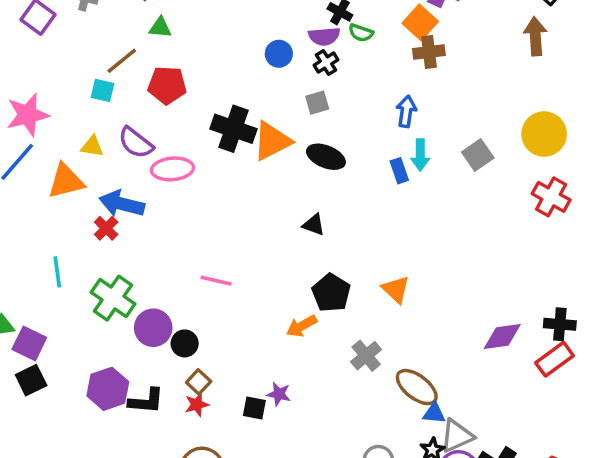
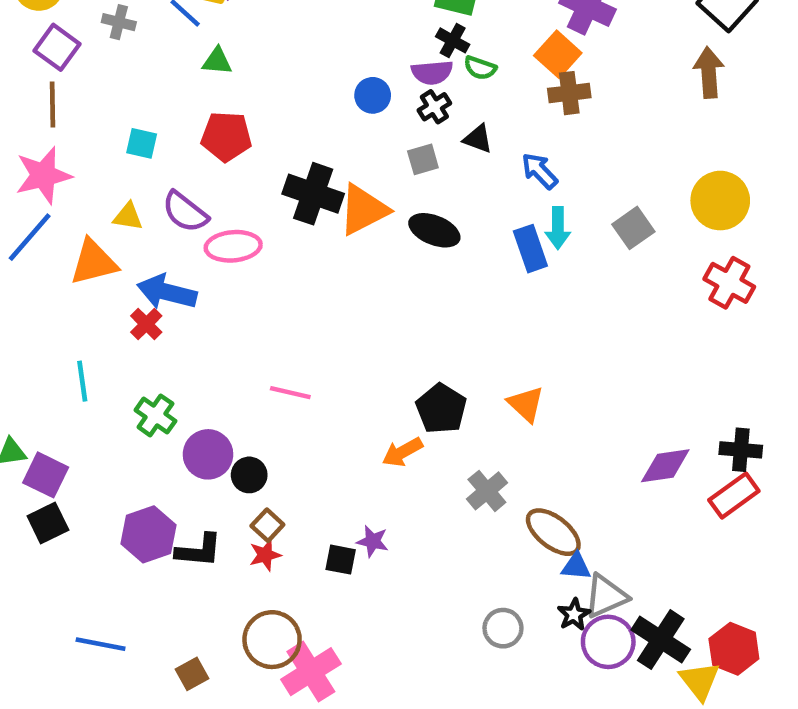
brown line: (122, 61) -> (52, 104), moved, turned -52
blue arrow: (406, 111) -> (540, 171), turned -52
blue rectangle: (399, 171) -> (530, 249), size x1.4
black triangle: (314, 225) -> (478, 139), moved
green cross: (113, 298) -> (155, 415), size x0.7

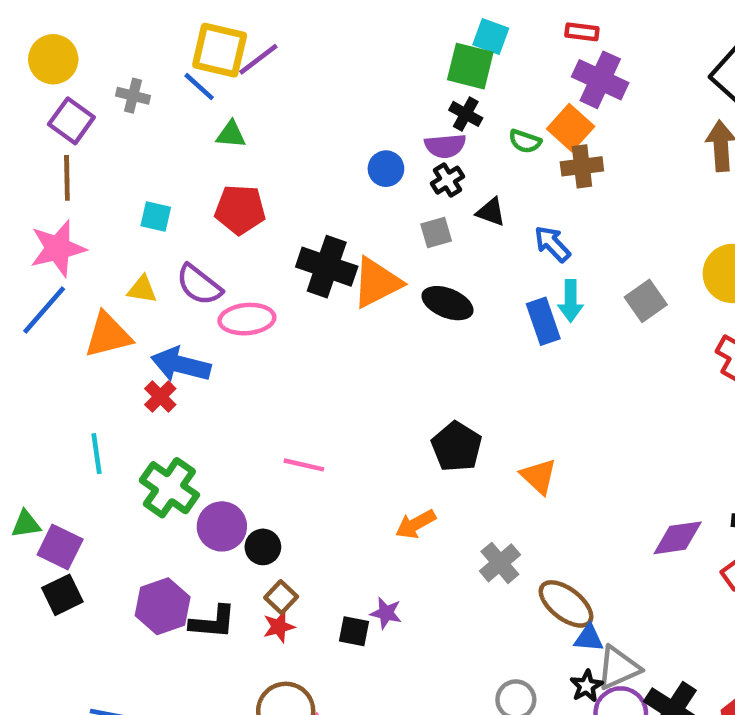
green semicircle: (480, 68) -> (525, 141), moved
black pentagon: (441, 409) -> (457, 447), moved
green cross: (155, 415) -> (169, 488), size x1.4

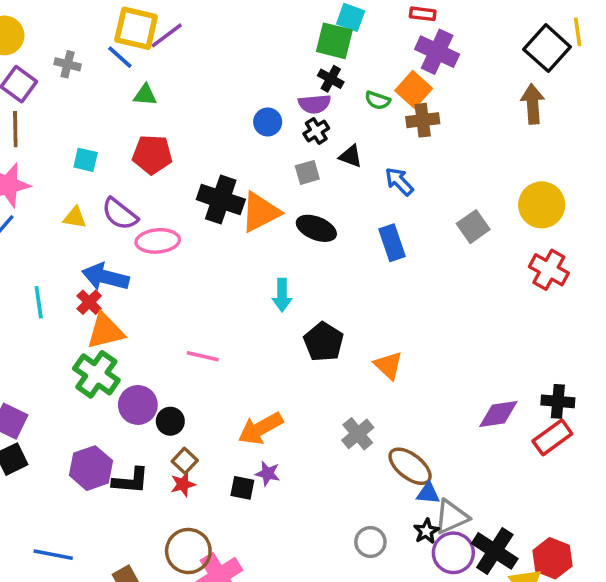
cyan arrow: (571, 301) -> (282, 295), moved
orange triangle: (108, 335) -> (105, 331), moved
cyan line: (97, 454) -> (39, 302), moved
orange arrow: (416, 524) -> (260, 428), moved, size x1.4

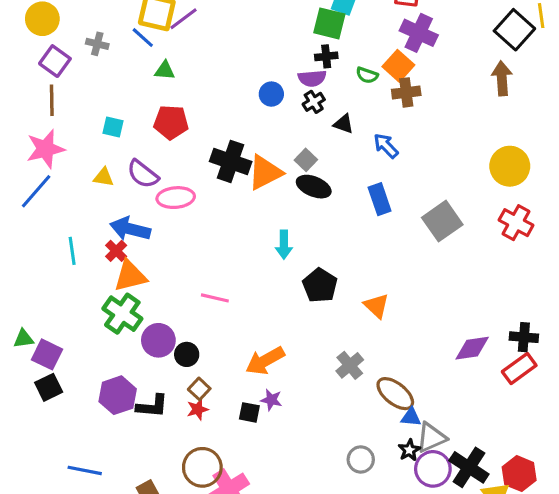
black cross: (331, 79) -> (326, 56), turned -35
gray square: (307, 172) -> (306, 160), moved, turned -30
gray square: (473, 227) -> (442, 221), moved, size x1.4

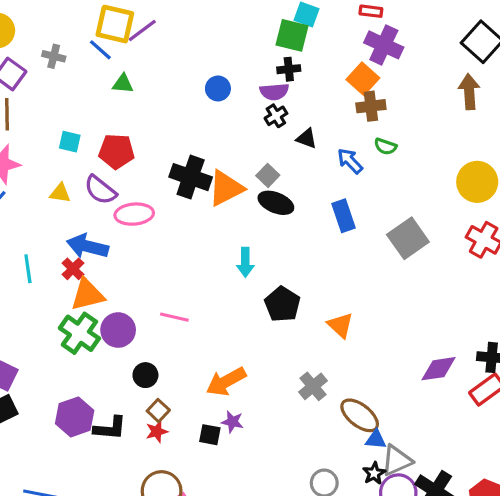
green semicircle: (367, 75) -> (385, 146), moved
blue circle: (271, 94) -> (218, 88), moved
red pentagon: (171, 122) -> (116, 151), moved
purple circle: (158, 340) -> (118, 330), moved

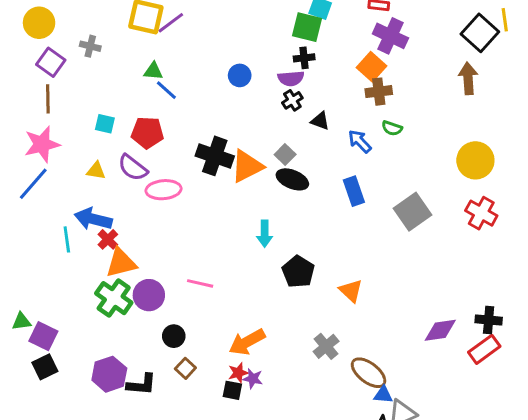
blue line: (100, 50) -> (166, 90), moved
blue arrow: (87, 246) -> (93, 219), moved
red star: (157, 431) -> (238, 373), moved

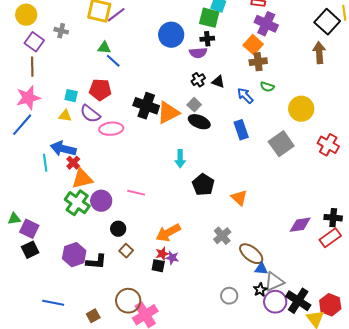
blue circle: (240, 75) -> (171, 35), moved, size x1.6
black cross: (292, 100) -> (198, 80), moved
cyan square: (105, 124) -> (71, 96), moved
yellow circle: (475, 160) -> (301, 109), moved

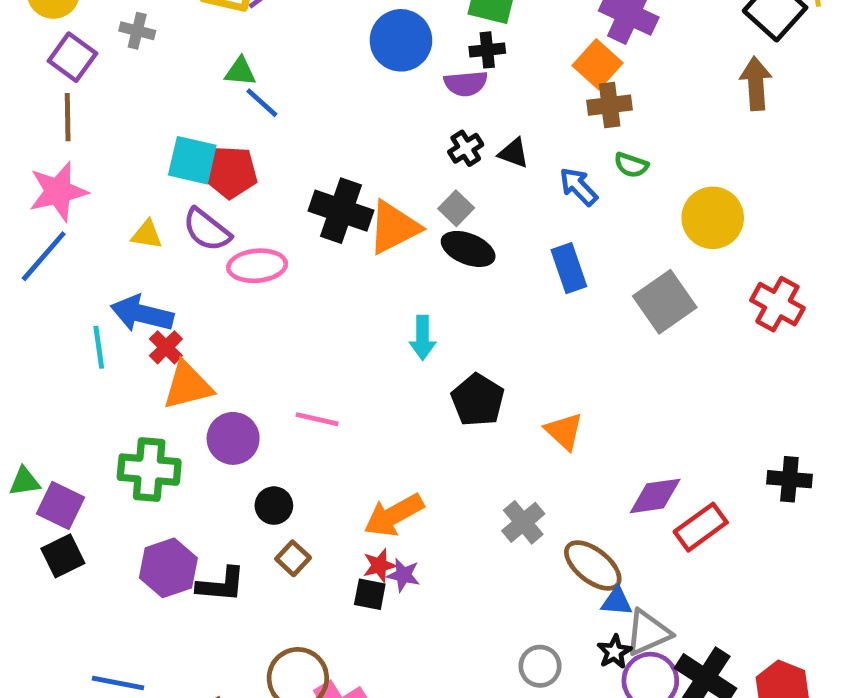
cyan square: (71, 96) -> (192, 160), moved, size x1.5
green cross: (77, 203) -> (149, 470), moved, turned -30
purple diamond: (300, 225) -> (655, 496), moved
red rectangle: (330, 238) -> (701, 527), moved

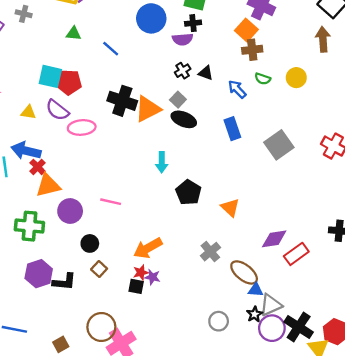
blue line: (262, 103) -> (111, 49), moved
yellow circle: (713, 218) -> (296, 78), moved, size x0.7

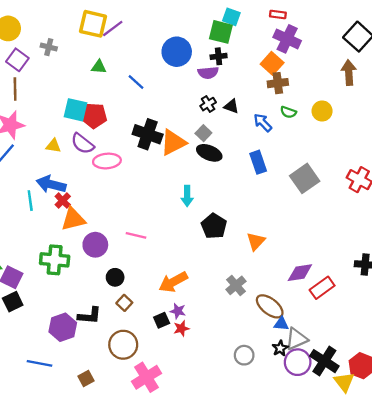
orange triangle: (230, 208) -> (256, 241), turned 30
red star: (141, 272) -> (181, 328), moved
purple hexagon: (39, 274) -> (63, 327), moved
black square: (136, 286) -> (162, 320), turned -35
brown circle: (101, 327) -> (123, 345), moved

